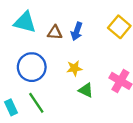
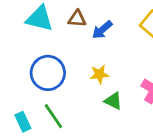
blue arrow: (77, 31) -> (102, 30), turned 30
brown triangle: (55, 33) -> (77, 19), moved

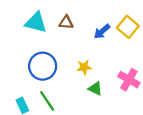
blue arrow: (102, 30) -> (102, 31), moved

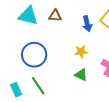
blue arrow: (102, 31) -> (87, 24), turned -63
yellow star: (84, 67) -> (81, 52), moved

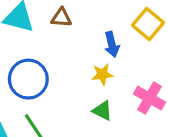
blue arrow: (87, 24) -> (112, 44), moved

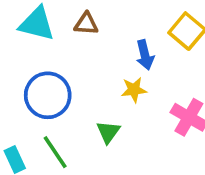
green triangle: (102, 111) -> (108, 132), moved, turned 40

